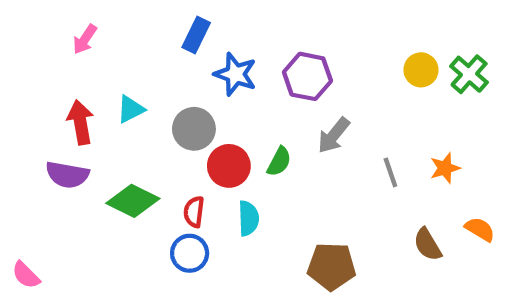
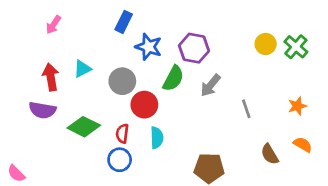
green semicircle: (279, 162) -> (173, 78), moved, size x1.4
orange star: (445, 168) -> (297, 106), moved

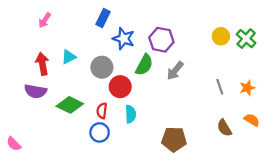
gray line: (246, 109) -> (220, 87), moved

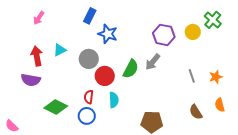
green cross: (246, 39) -> (213, 20), moved
purple hexagon: (161, 40) -> (164, 35), moved
green semicircle: (144, 65) -> (131, 69), moved
green diamond: (70, 105) -> (56, 107), moved
orange semicircle: (252, 120) -> (220, 105), turned -136

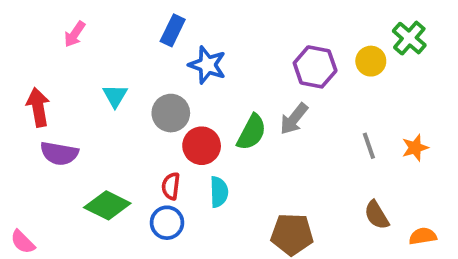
cyan triangle: (60, 50) -> (115, 96), turned -32
red arrow: (37, 56) -> (38, 107), moved
orange semicircle: (220, 105) -> (423, 236), moved, turned 96

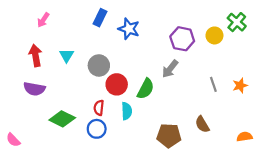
blue star: (207, 65) -> (129, 29), moved
red arrow: (38, 107) -> (35, 55), moved
green semicircle: (252, 132) -> (146, 89), moved
brown semicircle: (377, 215) -> (202, 124), moved

